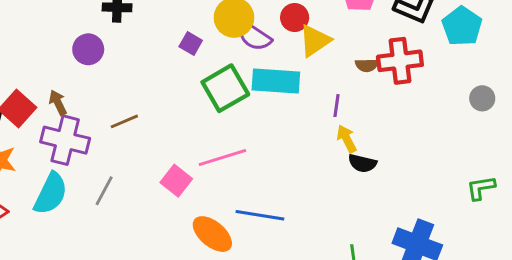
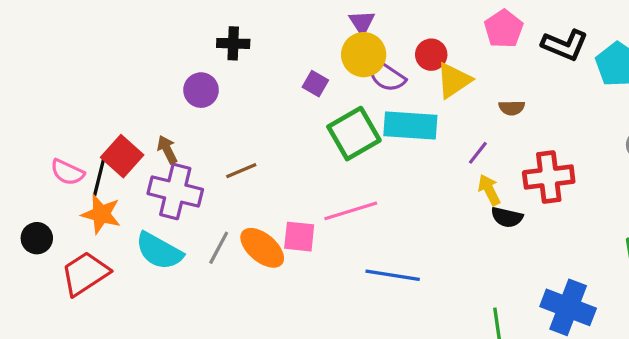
red cross: (400, 61) -> (549, 177), moved
purple line: (336, 106) -> (478, 153), turned 30
pink square: (176, 181) -> (299, 237), turned -32
cyan semicircle: (51, 194) -> (159, 251), turned 93
orange ellipse: (212, 234) -> (262, 248), moved

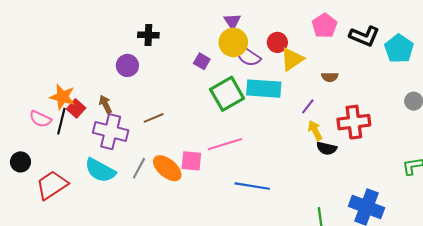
red square: (122, 156) -> (76, 108), size x0.7
orange star: (101, 214) -> (62, 97), moved

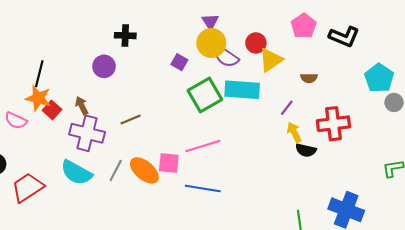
cyan pentagon: (399, 49) -> (379, 78), moved
black line: (61, 121) -> (39, 74), moved
blue line: (252, 186) -> (203, 189), moved

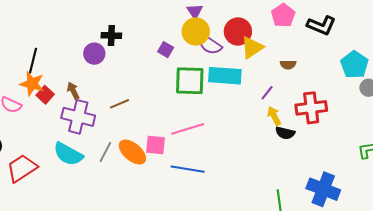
black cross: (125, 36) -> (111, 36), moved
red circle: (256, 43) -> (238, 31), size x1.4
green square: (205, 95) -> (190, 81), turned 32

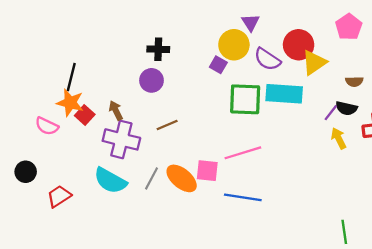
yellow circle: (196, 31) -> (234, 45), moved
purple circle: (94, 54) -> (151, 80), moved
black semicircle: (285, 133) -> (346, 108), moved
red trapezoid: (22, 168) -> (59, 196), size x0.7

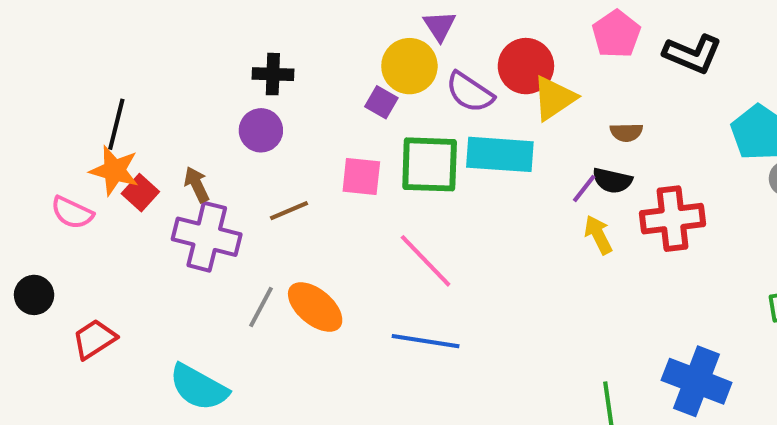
pink line: (243, 153) -> (426, 261), turned 63
pink square: (207, 171) -> (361, 177), moved
cyan semicircle: (110, 181) -> (199, 387), moved

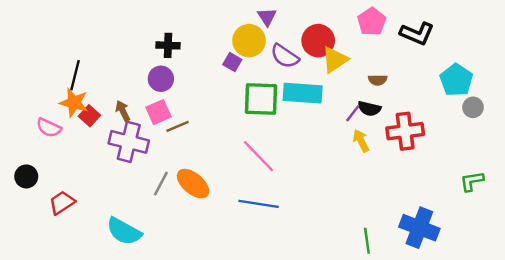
pink square: (361, 177) -> (158, 112), moved, turned -30

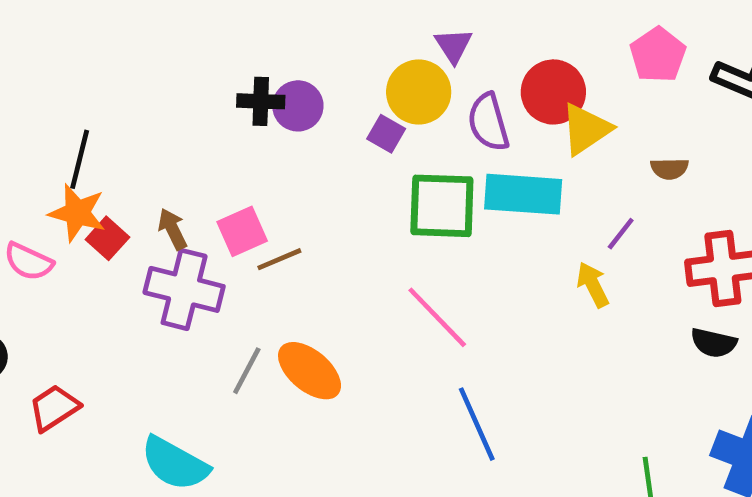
purple semicircle: (285, 56) -> (488, 122), turned 40
purple circle: (161, 79) -> (298, 106), moved
black semicircle: (369, 109) -> (714, 343), moved
yellow arrow: (361, 141) -> (593, 285), moved
blue line: (259, 204) -> (477, 424), moved, turned 57

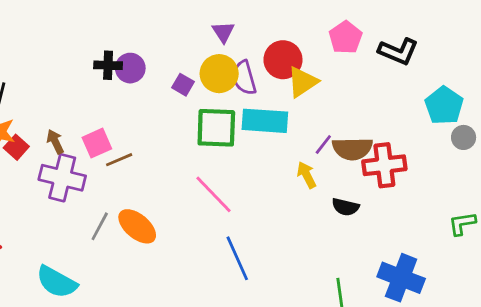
yellow circle: (419, 92) -> (219, 74), moved
brown semicircle: (669, 169) -> (352, 149), moved, size x1.8
black semicircle: (714, 343) -> (345, 207), moved

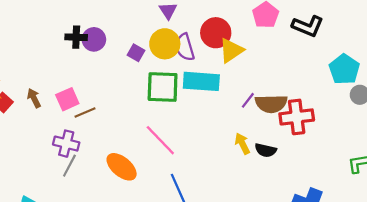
yellow arrow: (307, 175) -> (242, 144), moved
purple cross: (62, 178) -> (66, 144), moved, size x0.7
orange ellipse: (137, 226) -> (122, 167), moved

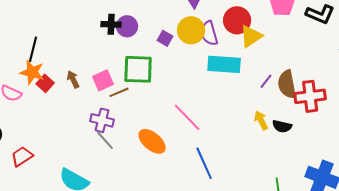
green square: (163, 87) -> (138, 69), moved
brown semicircle: (271, 104) -> (287, 84), turned 80
gray line: (69, 166) -> (105, 140), turned -70

